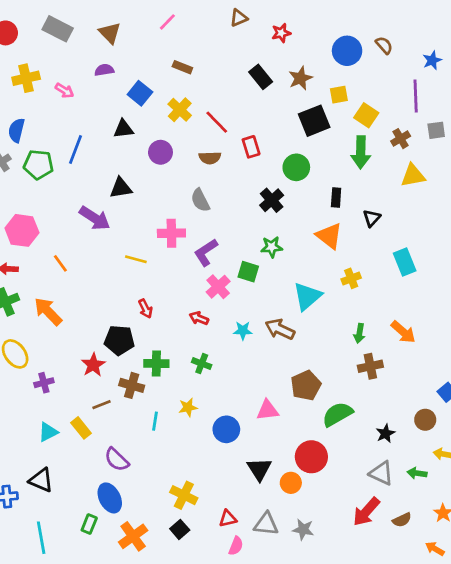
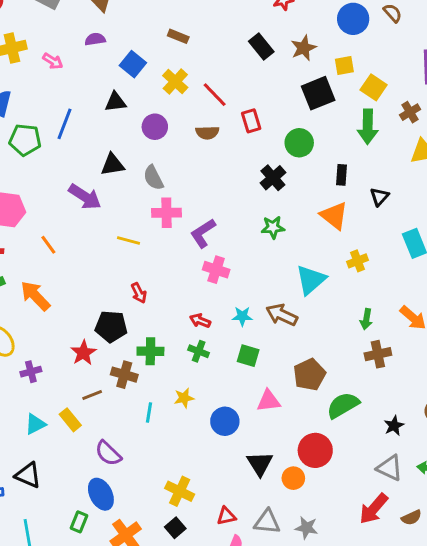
gray semicircle: (200, 200) -> (153, 178), moved
green square: (248, 272) -> (248, 356), moved
pink cross: (218, 287) -> (216, 270), turned -30
red arrow: (199, 318) -> (200, 321), moved

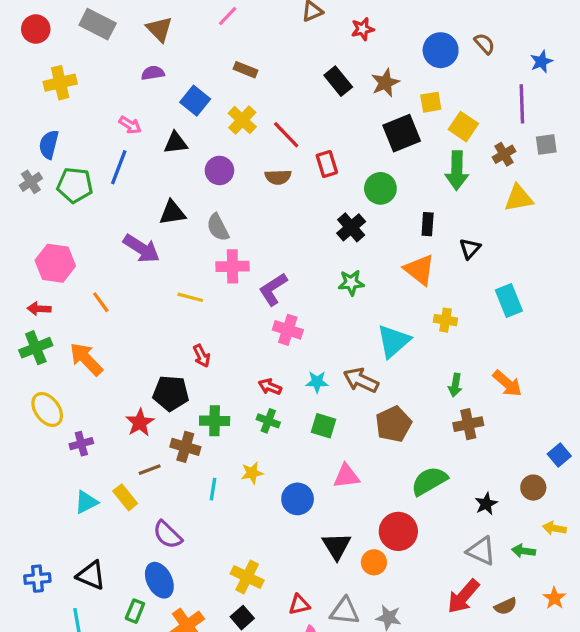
pink arrow: (53, 61) -> (130, 125), moved
yellow cross: (358, 261) -> (445, 320), turned 30
brown pentagon: (309, 375) -> (393, 424), moved
black triangle: (28, 475) -> (91, 575), moved

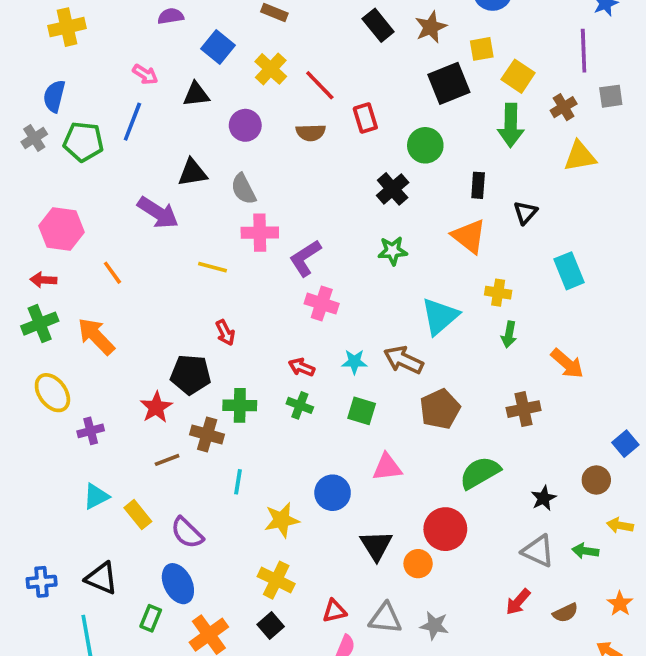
green arrow: (455, 385) -> (509, 334), moved
yellow star: (252, 473) -> (282, 520), moved, size x1.4
yellow rectangle: (125, 497) -> (138, 515), moved
red arrow: (463, 596) -> (518, 602), size x0.7

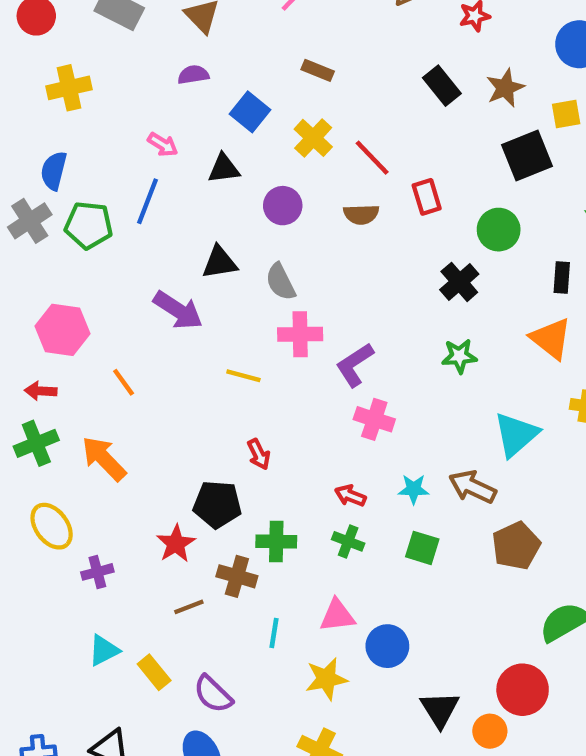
gray cross: (34, 138) -> (30, 221), size x1.4
pink triangle: (387, 467) -> (337, 616), moved

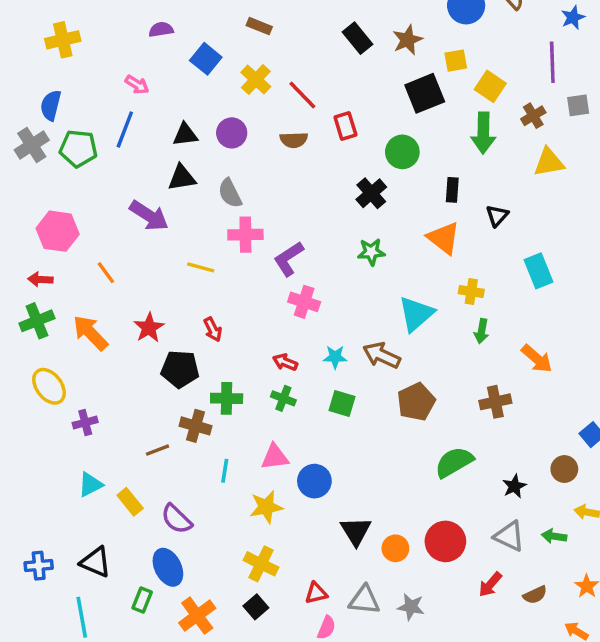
black triangle: (224, 169) -> (185, 135), moved
red star: (176, 544) -> (149, 328), moved
red circle: (523, 690) -> (445, 541), moved

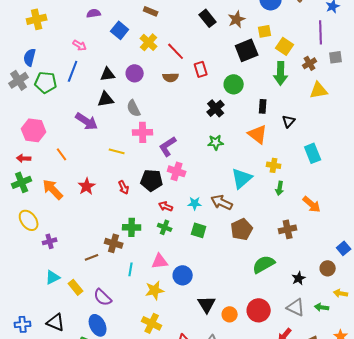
black pentagon: (180, 369) -> (152, 180), moved

